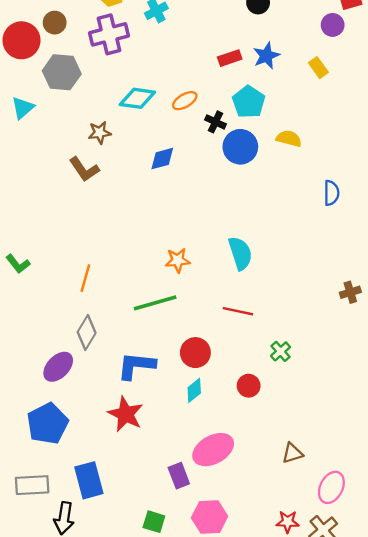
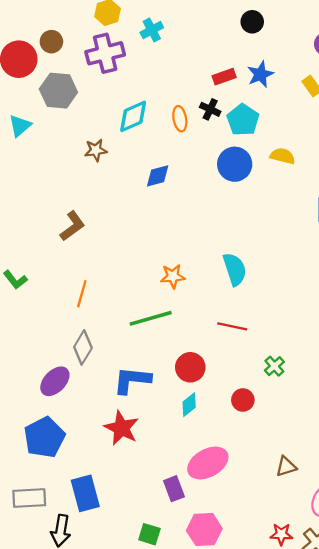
cyan diamond: (137, 98) -> (133, 116), turned -32
orange ellipse: (185, 101) -> (180, 119), turned -70
black cross: (215, 122) -> (210, 109), moved
brown L-shape: (84, 169) -> (72, 226), moved, turned -92

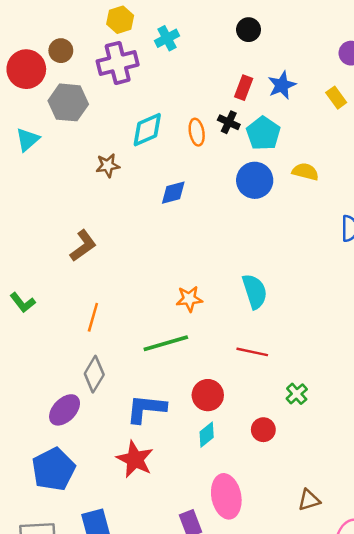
black circle: (252, 22) -> (249, 30), moved
red rectangle: (224, 77) -> (244, 88), turned -50
pink ellipse: (208, 463) -> (226, 496), turned -72

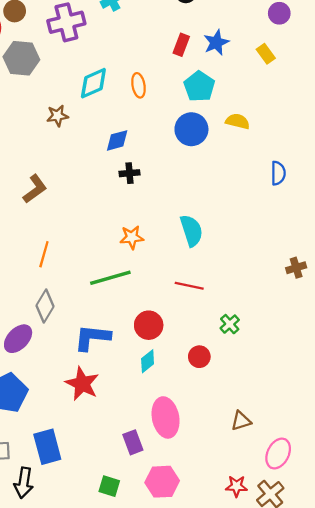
black cross: (229, 122) -> (129, 173), moved, turned -30

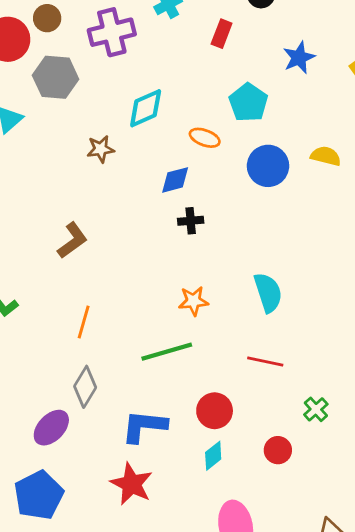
red rectangle: (181, 45) -> (222, 34), moved
orange ellipse: (139, 85) -> (205, 138), moved, turned -60
cyan pentagon: (199, 86) -> (248, 103), moved

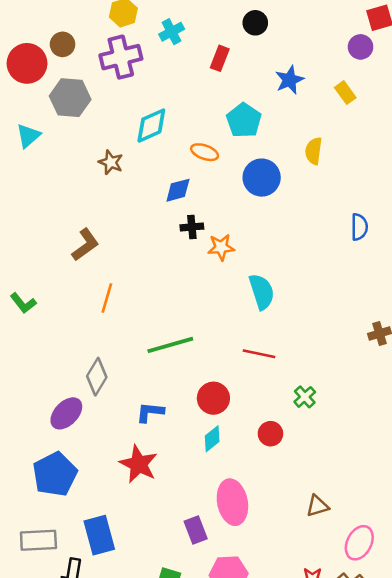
brown star: (101, 149) -> (111, 162), turned 30
yellow semicircle: (326, 156) -> (314, 151), moved, turned -96
orange star: (193, 301) -> (221, 247), moved
orange line: (84, 322) -> (107, 298), moved
blue L-shape: (144, 426) -> (150, 412), size x0.7

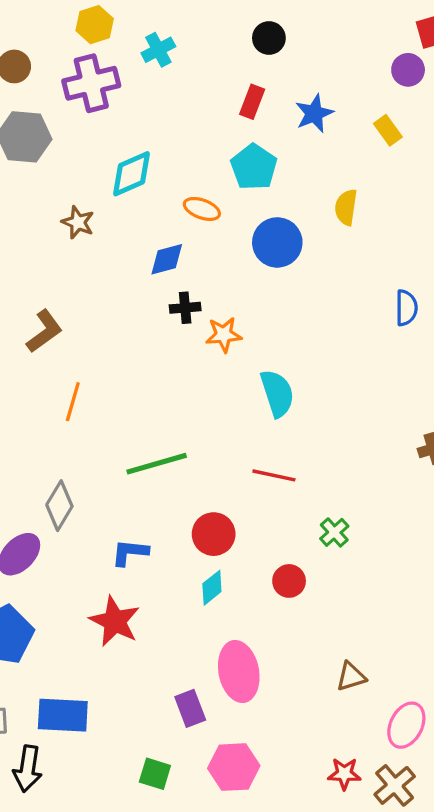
red rectangle: (220, 58) -> (252, 102), moved
blue rectangle: (99, 535) -> (63, 715), turned -72

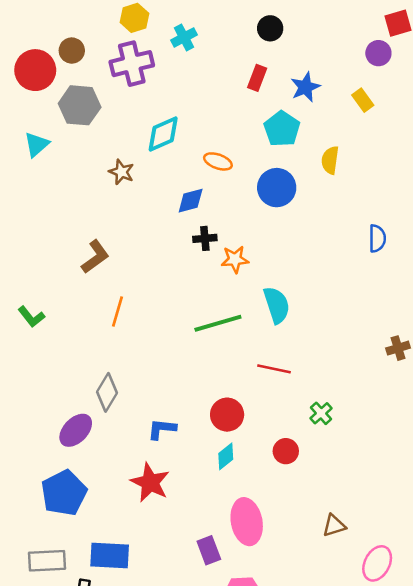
cyan pentagon: (254, 167) -> (282, 129), moved
green line: (157, 464) -> (218, 323), moved

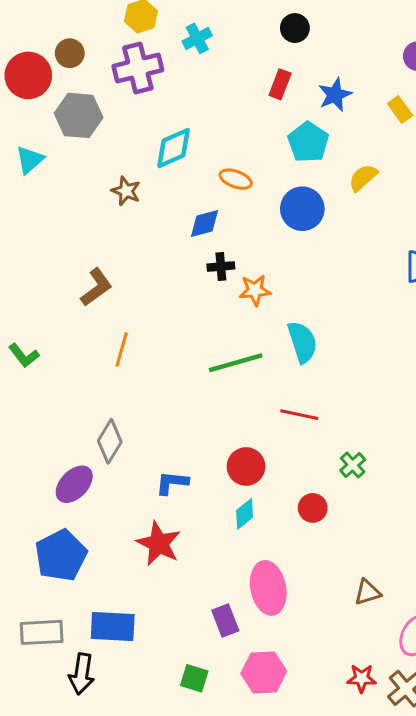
yellow semicircle: (330, 160) -> (363, 178), turned 40

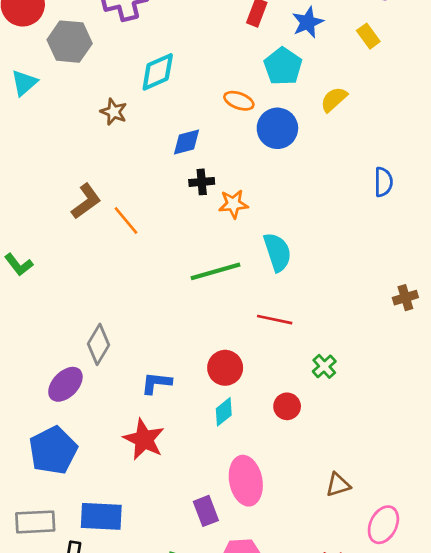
orange ellipse: (236, 179) -> (239, 101), moved
orange line: (122, 349) -> (126, 221), moved, turned -56

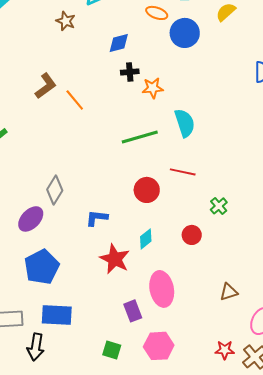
red circle: (225, 368) -> (147, 190), moved
red star: (144, 439) -> (115, 259), moved
blue pentagon: (53, 450) -> (42, 267), moved

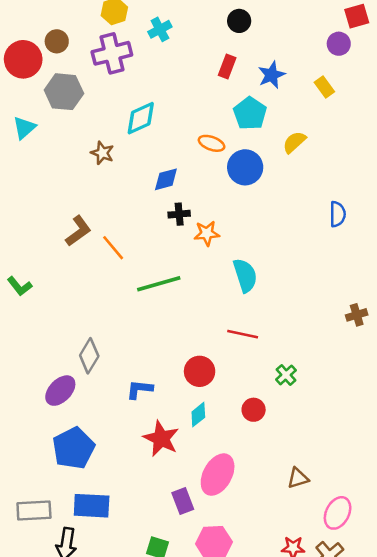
green line: (140, 137) -> (159, 284), moved
red circle: (147, 190) -> (200, 371), moved
pink ellipse: (162, 289) -> (218, 475), turned 40

